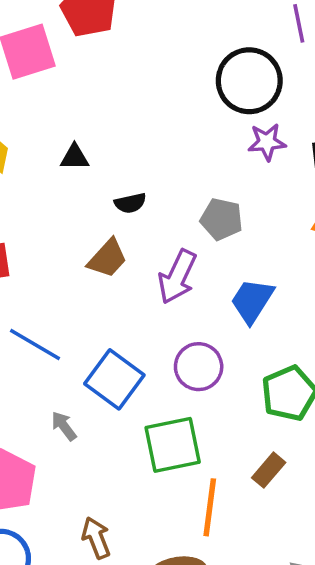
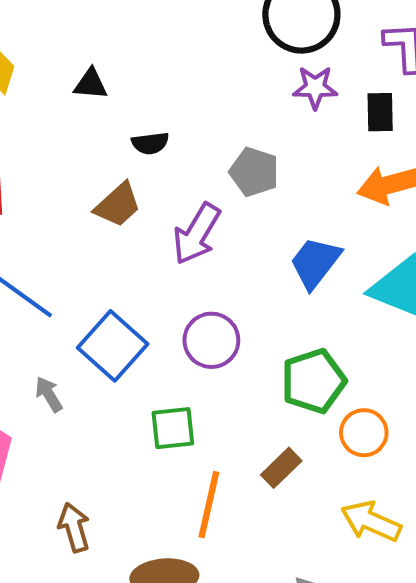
blue trapezoid: (252, 301) -> (315, 263), moved
green square: (173, 445) -> (173, 428), size x0.7

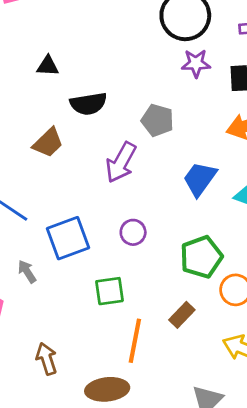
black semicircle: (150, 143) -> (88, 104), size x1.5
brown trapezoid: (118, 205) -> (48, 143), moved
purple circle: (211, 340) -> (133, 232), size x0.7
blue square: (113, 346) -> (68, 238), turned 30

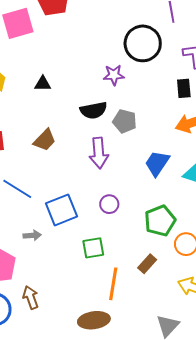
purple star: (196, 63) -> (114, 75), moved
black semicircle: (88, 104) -> (94, 110), moved
purple arrow: (121, 162) -> (99, 153), turned -32
gray arrow: (27, 272) -> (32, 235), turned 120
brown arrow: (47, 359) -> (31, 298), moved

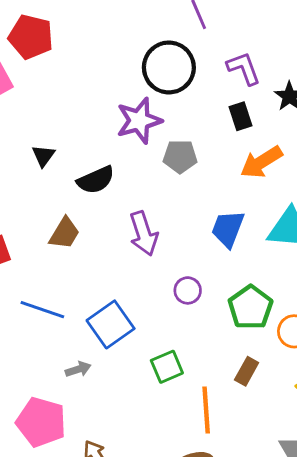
purple star: (114, 75) -> (139, 121), size x1.5
black triangle: (43, 84) -> (43, 156), turned -42
black semicircle: (94, 110) -> (96, 180), moved
gray pentagon: (125, 121) -> (180, 156), moved
purple circle: (109, 204) -> (188, 290), moved

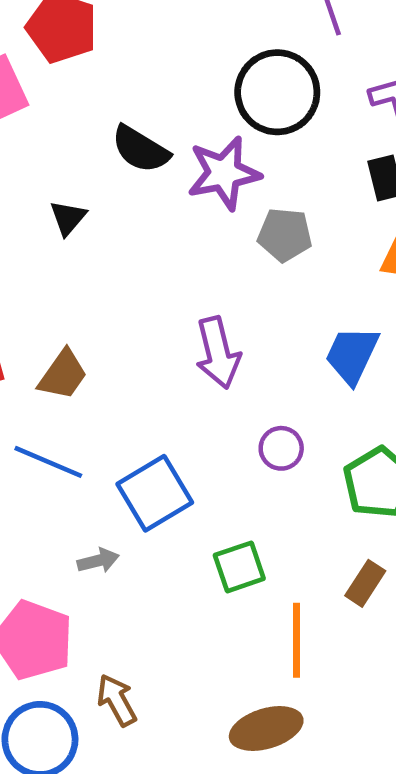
black semicircle: (96, 180) -> (140, 149), moved, turned 51
brown trapezoid: (65, 233) -> (63, 375), moved

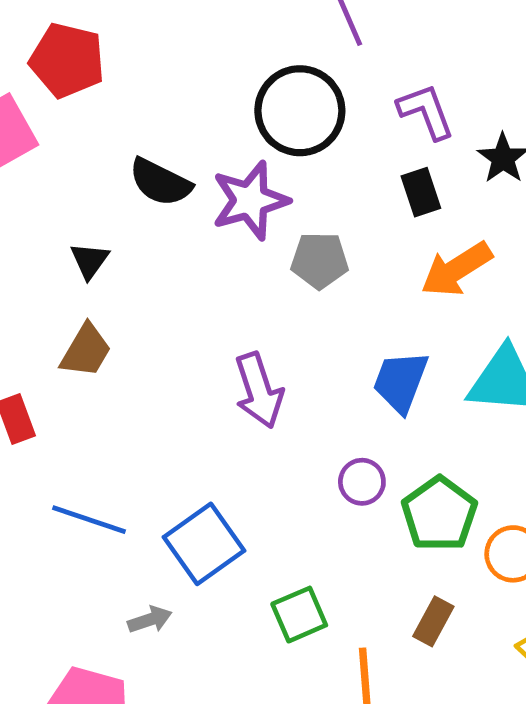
brown trapezoid: (63, 375) -> (86, 351), moved
purple circle: (281, 448) -> (362, 482), moved

